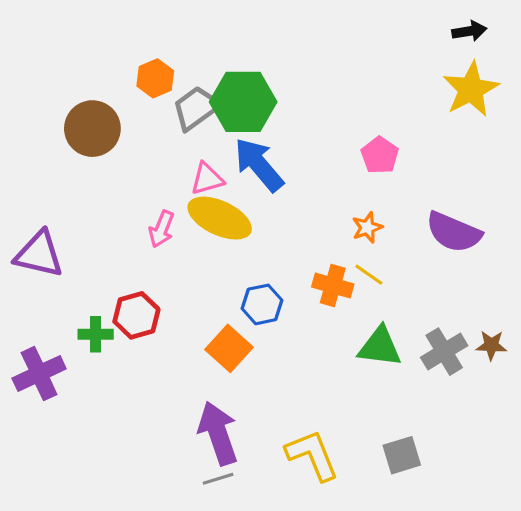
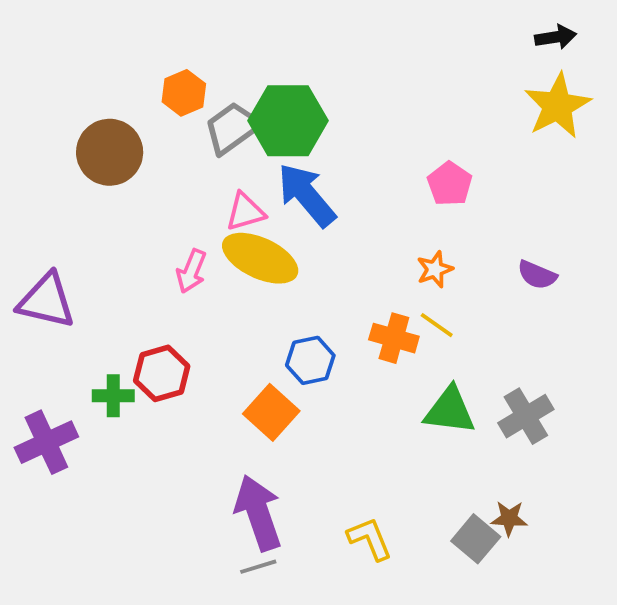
purple semicircle: (454, 232) -> (537, 275), size x0.6
brown star: (491, 345) -> (509, 518), moved
yellow L-shape: (312, 455) -> (370, 539), size x0.7
gray square: (402, 455) -> (476, 539), turned -33

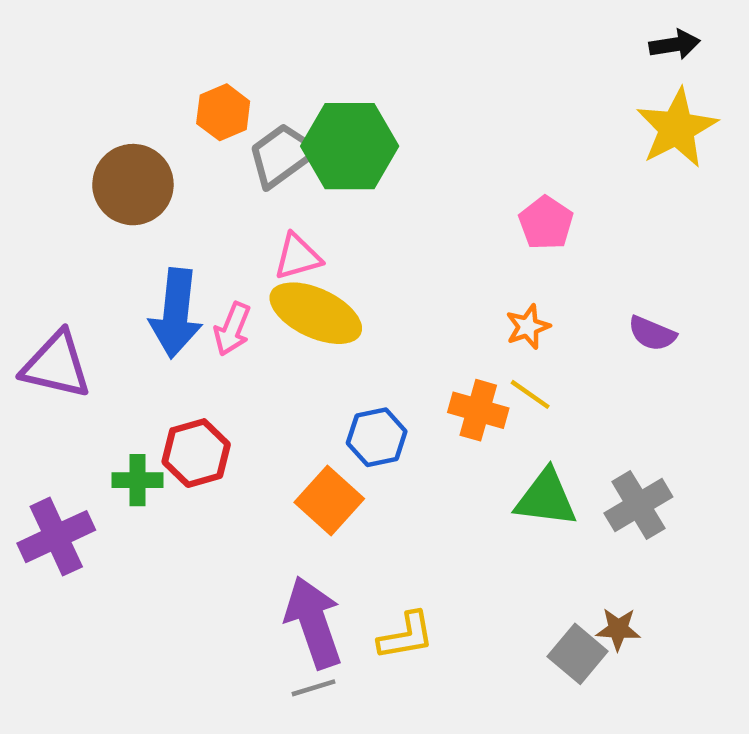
blue arrow: (307, 195) -> (176, 313), moved, turned -134
yellow L-shape: (370, 539) -> (406, 636), moved, turned 102

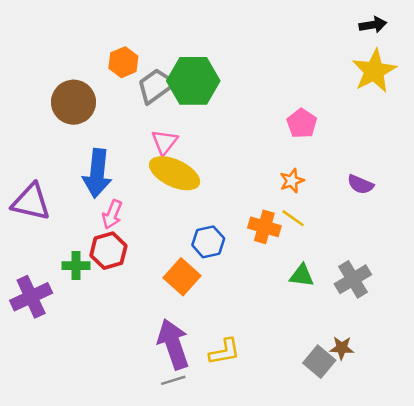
pink triangle: (298, 257) -> (165, 142), turned -36
pink arrow: (232, 329) -> (112, 214), moved
green triangle: (546, 498) -> (302, 276), size x0.7

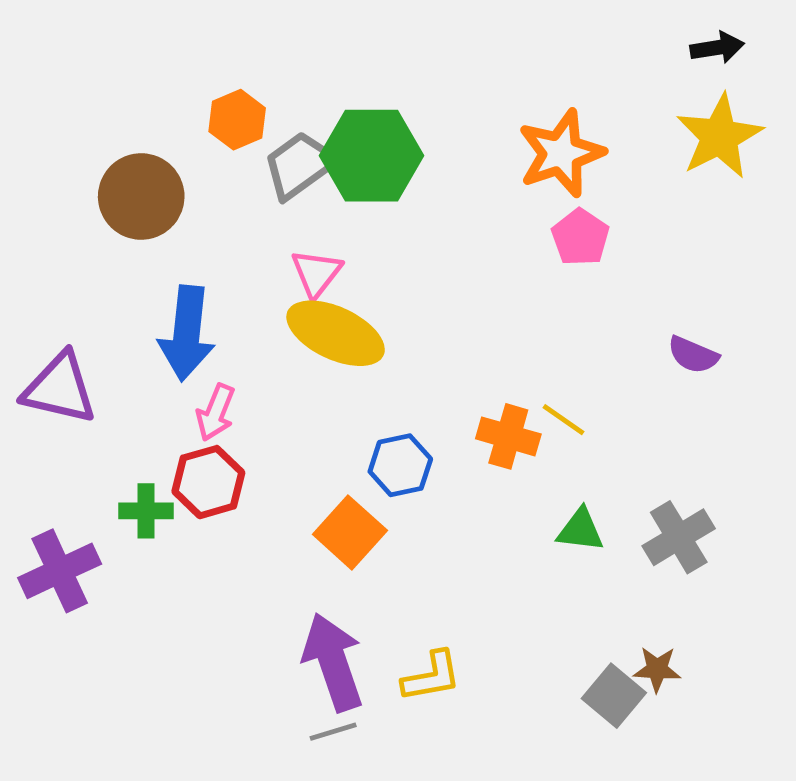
orange star: (292, 181) -> (561, 153), moved, size x1.8

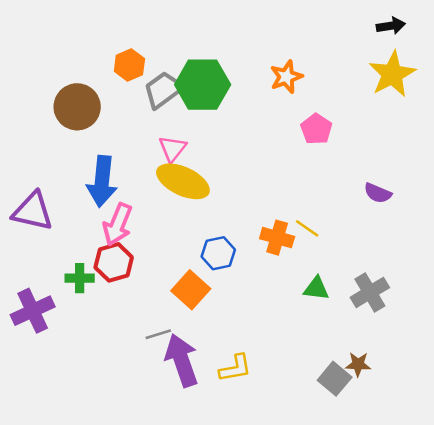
orange star: (561, 153) -> (286, 77), moved, size x0.7
pink arrow: (216, 412) -> (118, 224), size x1.4
gray line: (333, 732) -> (158, 334), moved

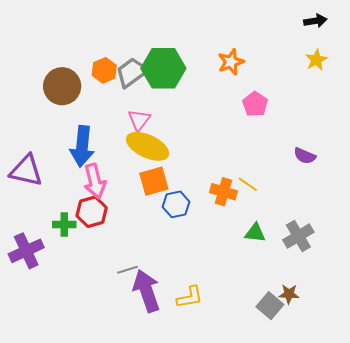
orange hexagon: (129, 65) -> (104, 70), moved
yellow star: (392, 74) -> (316, 60), size x0.6
pink arrow: (118, 224) -> (95, 181), turned -36
orange square: (191, 290) -> (154, 181), moved, turned 32

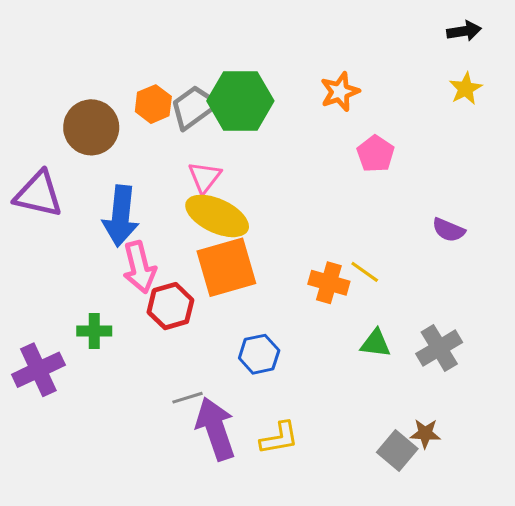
purple triangle: (26, 171) -> (38, 194), moved
orange square: (154, 181) -> (226, 267), size x1.4
blue hexagon: (176, 204) -> (259, 354), moved
red hexagon: (92, 212) -> (170, 306), moved

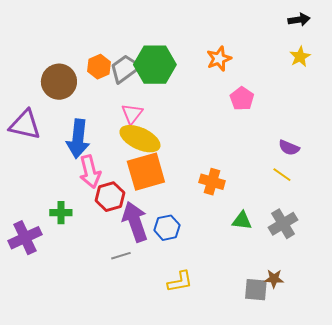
yellow line: (365, 272) -> (282, 175), moved
purple arrow: (216, 429) -> (135, 222), moved
gray square: (397, 451) -> (256, 290), turned -35

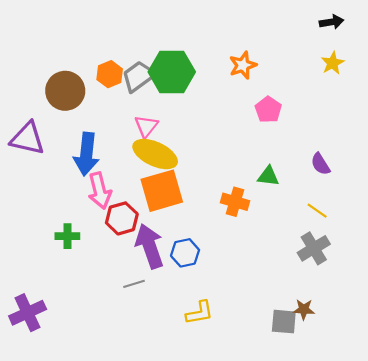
purple semicircle: (289, 148) -> (320, 164), turned 35
yellow line: (282, 175) -> (317, 211), moved
green triangle: (242, 221) -> (268, 176), moved
purple cross: (25, 238) -> (28, 313), moved

